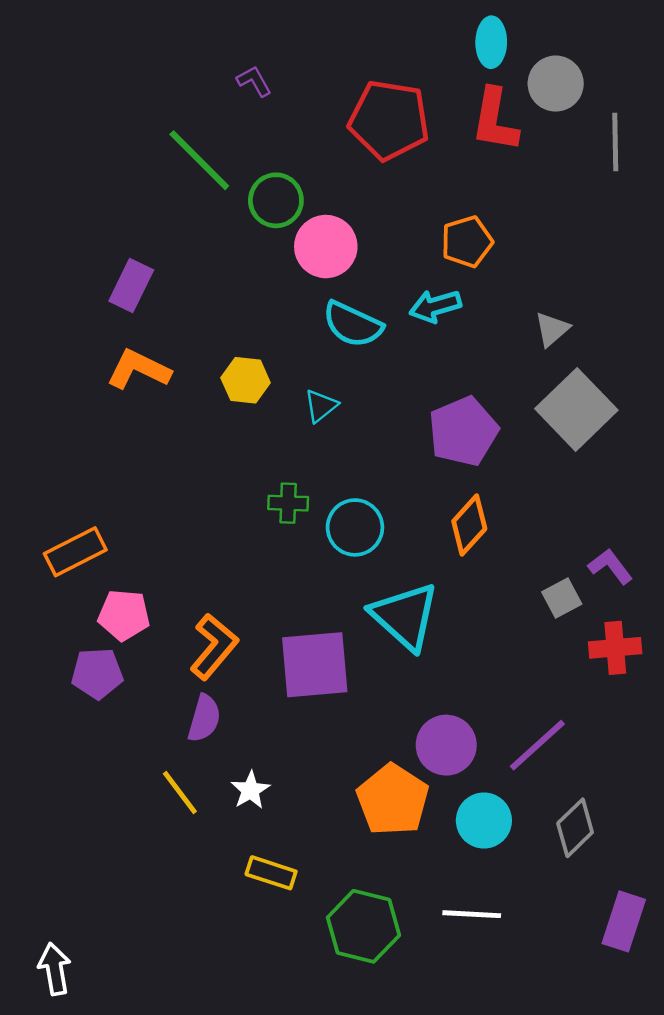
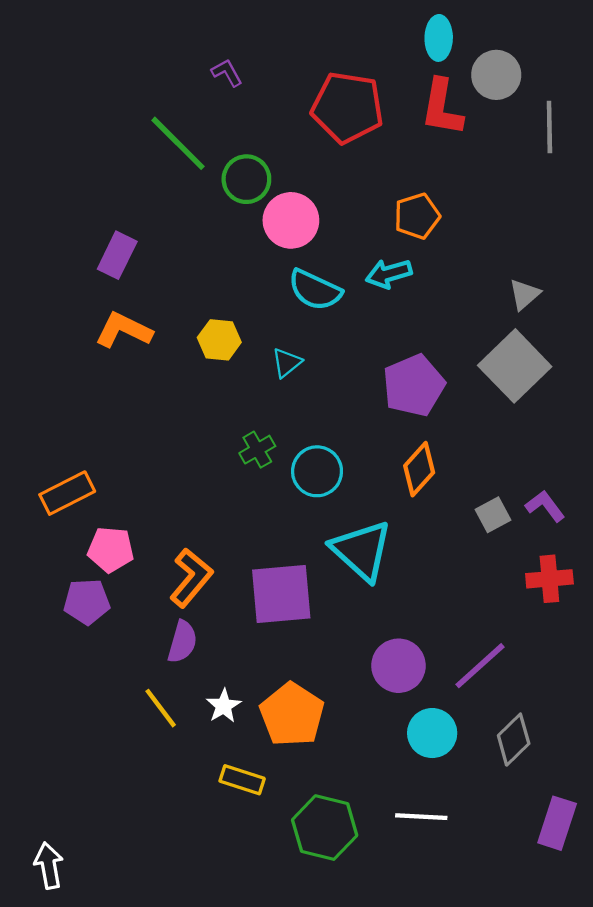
gray triangle: (552, 329) -> (524, 294), moved
green cross: (288, 503) -> (257, 450), turned -32
gray square: (562, 598) -> (493, 515), moved
orange pentagon: (393, 800) -> (292, 715), moved

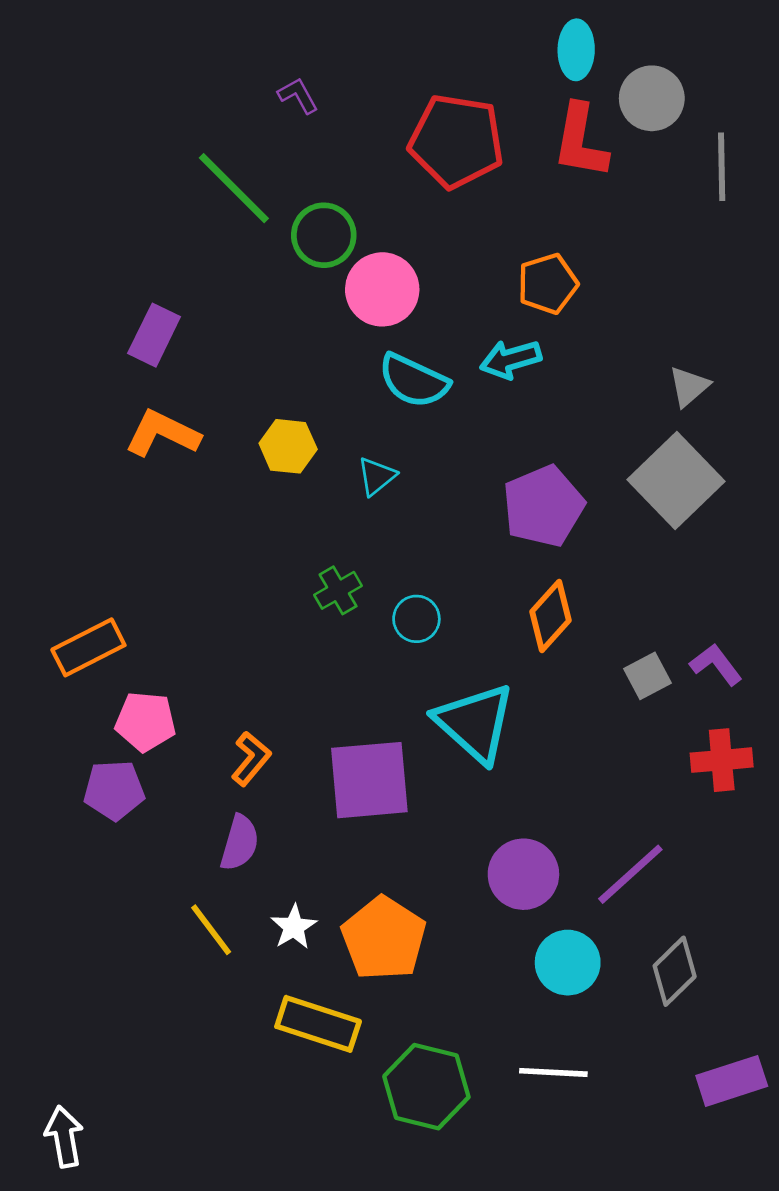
cyan circle: (317, 471) -> (416, 619), size x0.7
orange L-shape: (191, 578) -> (251, 759), size x0.7
yellow rectangle: (242, 780) -> (318, 1024), size x1.4
purple rectangle: (557, 823) -> (732, 1081), turned 54

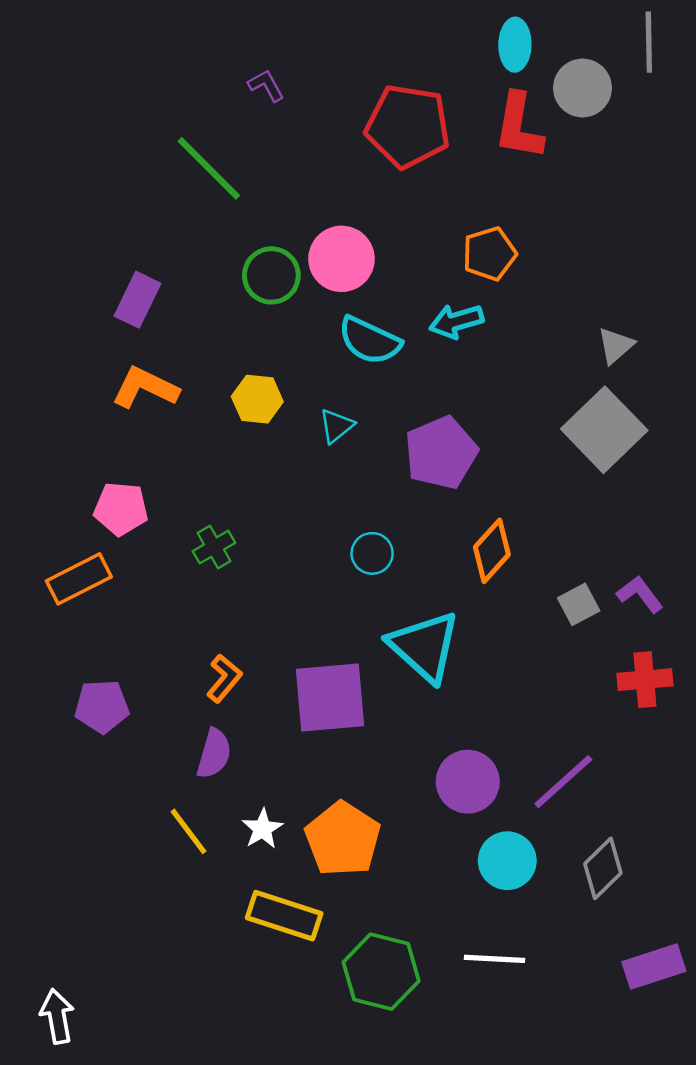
gray line: (722, 167) -> (649, 42), moved
green circle: (324, 235) -> (271, 275), moved
purple pentagon: (543, 506) -> (441, 453), moved
green cross: (338, 590) -> (214, 547), moved
pink pentagon: (145, 722) -> (121, 509), moved

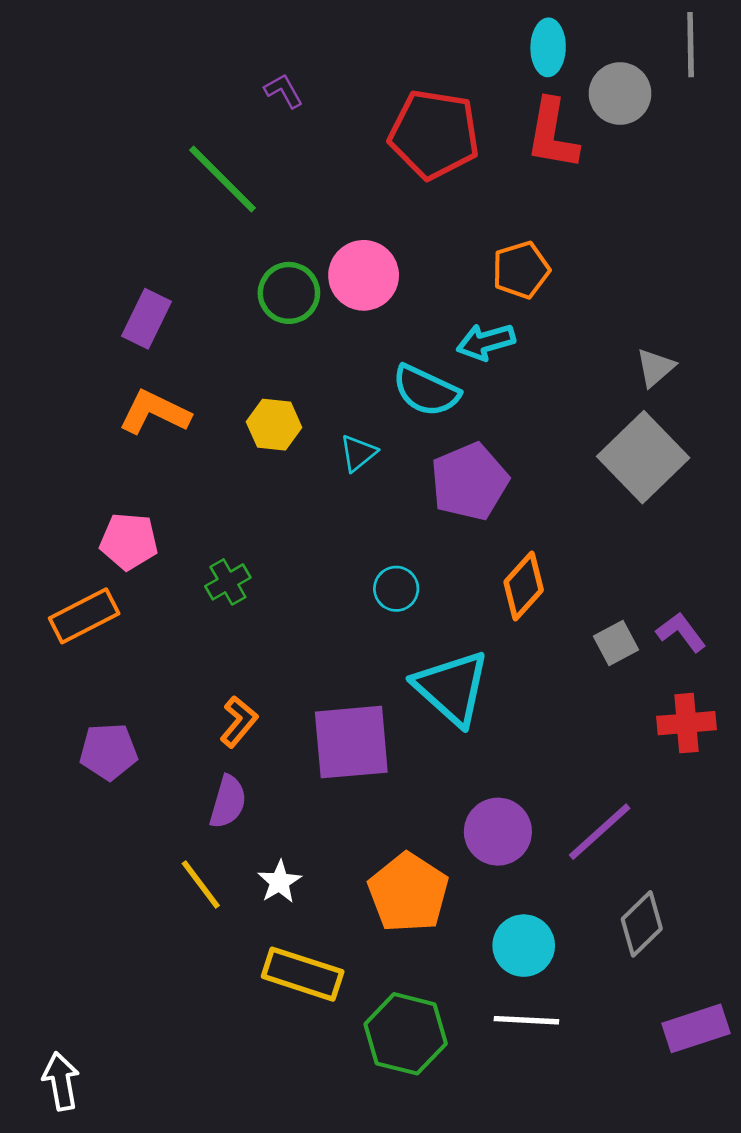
cyan semicircle: (370, 340) -> (426, 391), moved
orange pentagon: (343, 839) -> (408, 893), moved
cyan circle: (507, 861) -> (524, 946), moved

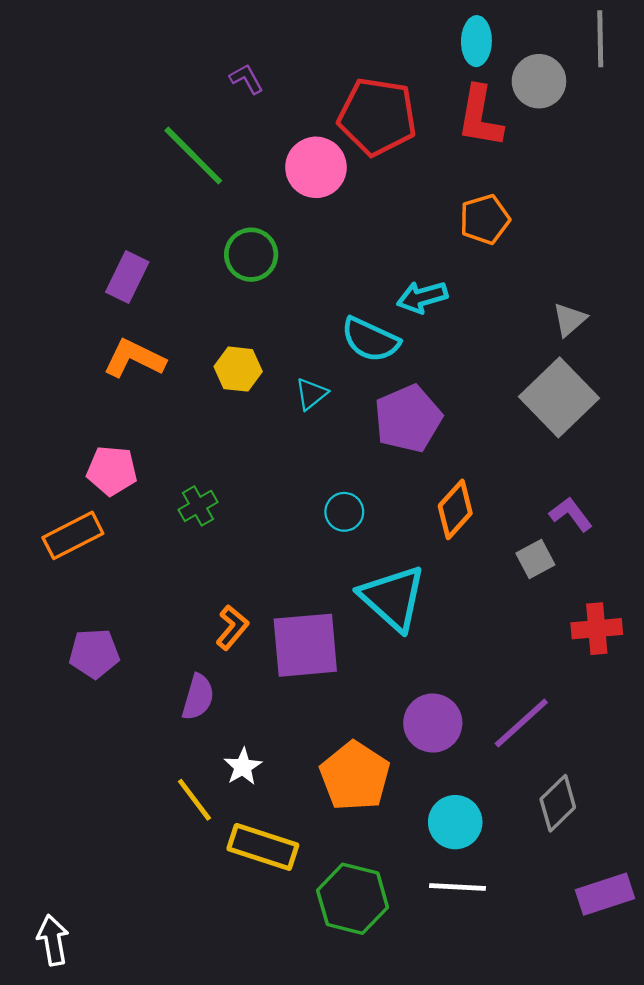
orange pentagon: (521, 270) -> (485, 219), moved
pink circle: (364, 275) -> (316, 167), moved
purple L-shape: (681, 632) -> (571, 514), moved
orange L-shape: (239, 722) -> (232, 627), moved
yellow line: (201, 885) -> (194, 800), moved

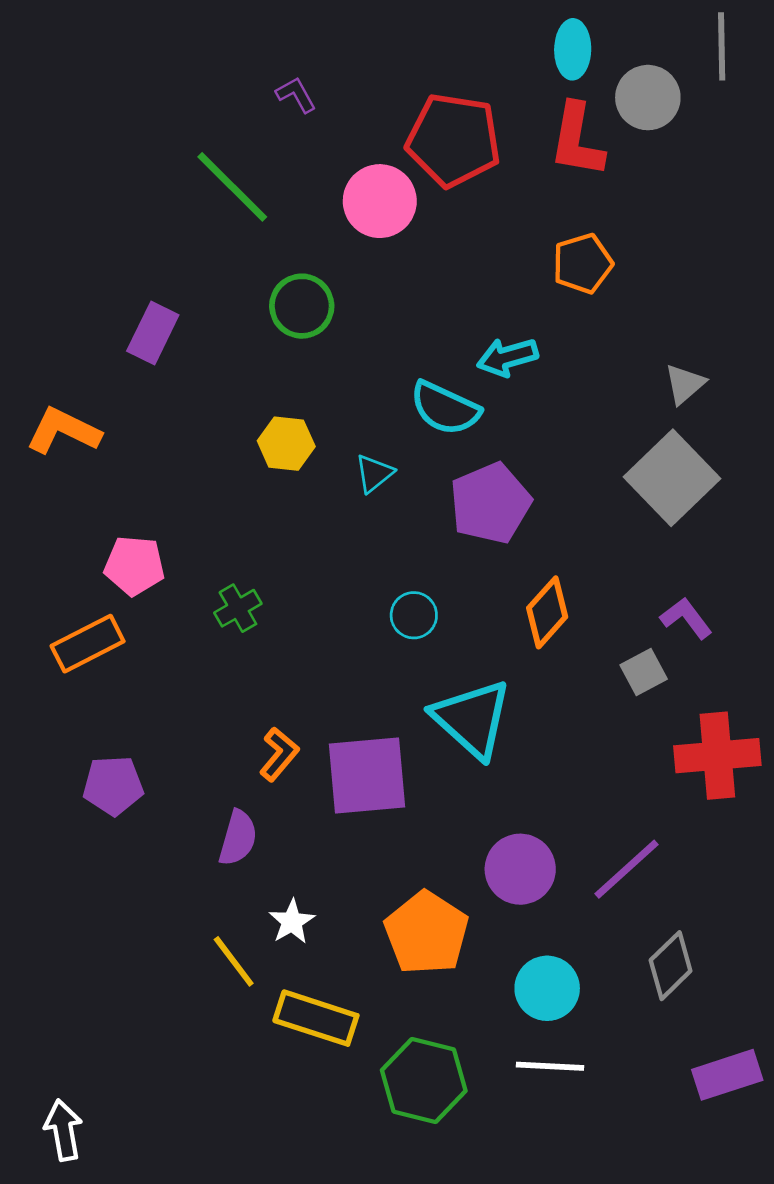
orange L-shape: (134, 358) -> (63, 431), moved
red cross: (597, 629) -> (717, 756), size x1.4

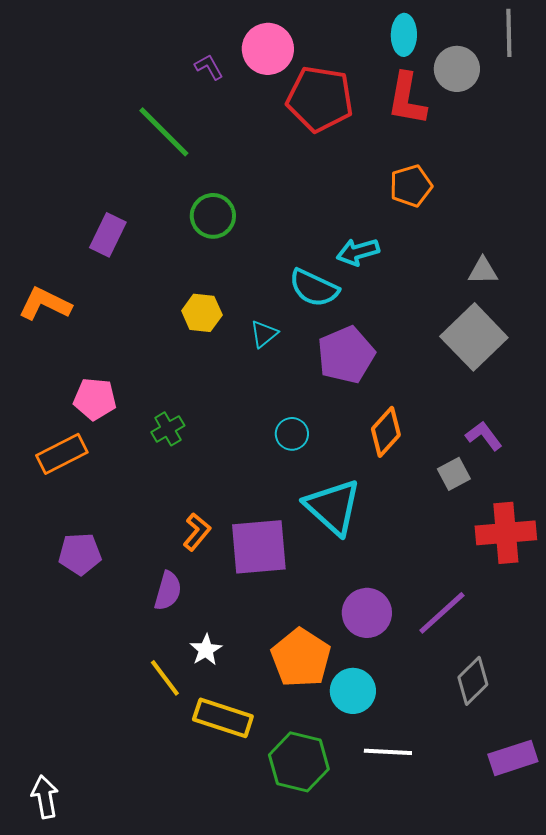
pink circle: (380, 201) -> (268, 49), moved
gray triangle: (685, 384) -> (483, 271), turned 40
cyan circle: (547, 988) -> (353, 691), moved

